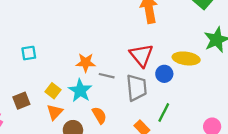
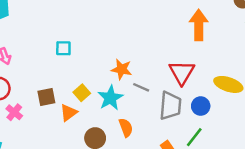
blue circle: (164, 74) -> (201, 106), moved
orange triangle: (55, 112) -> (69, 113), moved

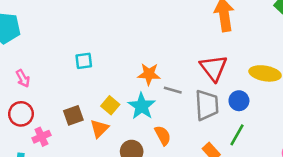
pink cross: (14, 112) -> (41, 137), turned 35

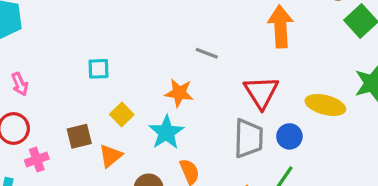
gray line: (173, 90) -> (207, 53), moved
yellow square: (110, 105) -> (122, 115), moved

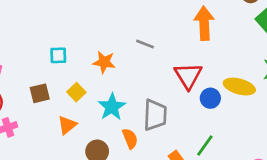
orange star: (179, 93) -> (104, 62), moved
brown square: (79, 136) -> (40, 93), moved
blue circle: (289, 136) -> (210, 98), moved
gray trapezoid: (248, 138) -> (155, 115), moved

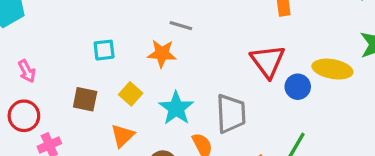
gray line: (145, 44) -> (181, 26), moved
brown square: (40, 93) -> (85, 99), turned 30

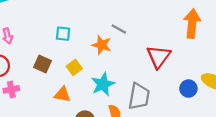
red triangle: (268, 61) -> (159, 57), moved
orange triangle: (123, 136) -> (62, 94), turned 42

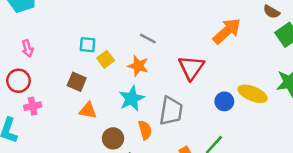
orange arrow: (192, 24) -> (227, 31), turned 44
orange star: (102, 45) -> (138, 66), moved
brown square: (43, 64) -> (77, 82), moved
yellow square: (74, 67) -> (106, 59), moved

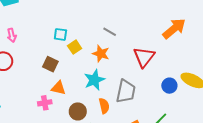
pink cross: (33, 106) -> (45, 103), moved

